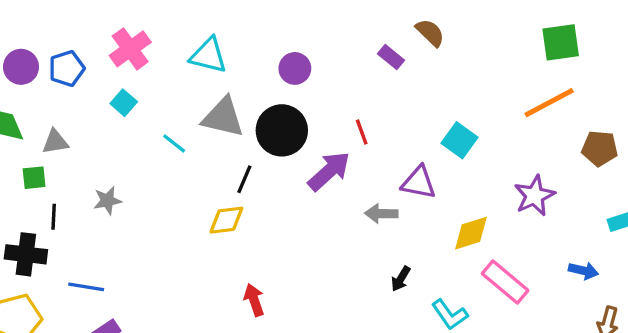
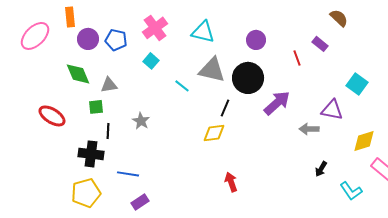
purple rectangle: (391, 57) -> (320, 44), moved
blue pentagon: (67, 68) -> (116, 40), turned 30
red line: (362, 132) -> (297, 58), moved
gray star: (107, 201) -> (141, 121), turned -30

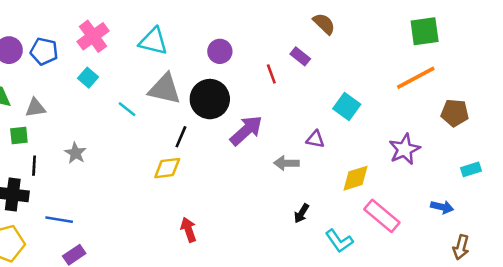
purple triangle: (332, 110) -> (315, 139), size x0.7

